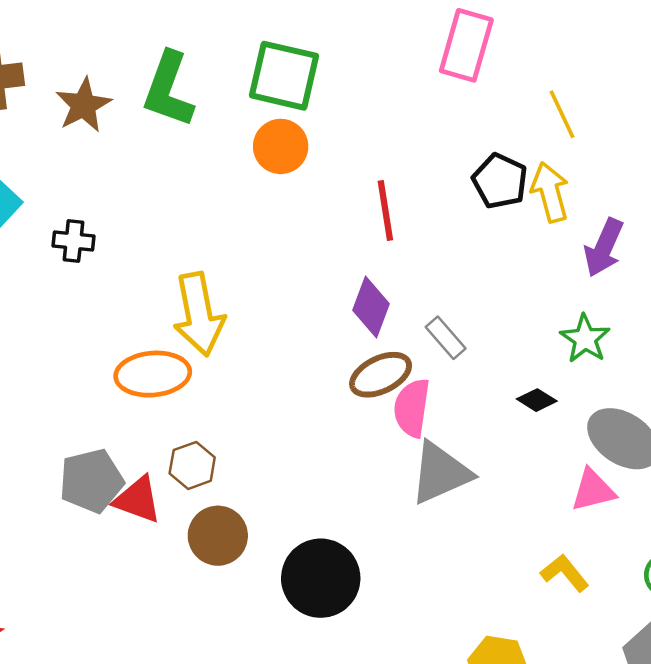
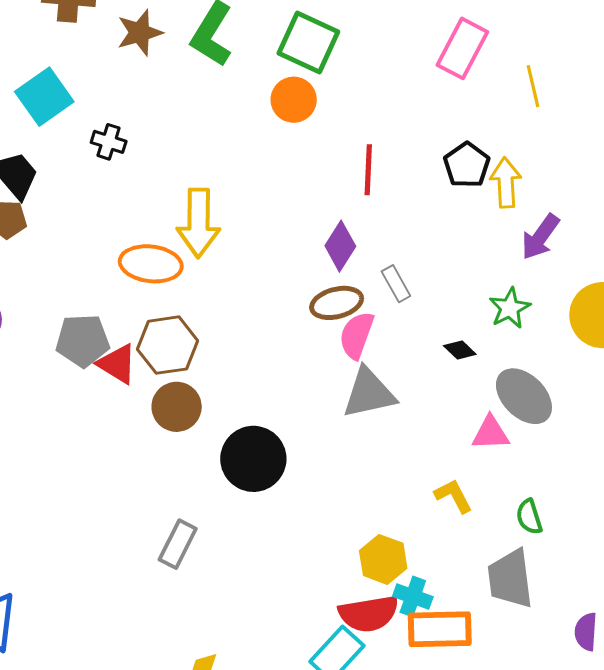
yellow line: (562, 114) -> (533, 86), moved
brown hexagon: (192, 465) -> (168, 345), size x1.5

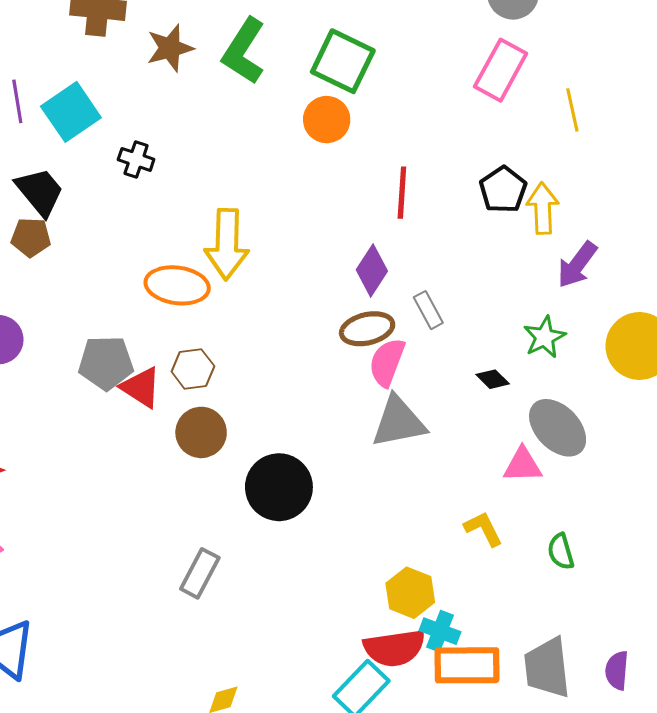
brown hexagon: (168, 345) -> (193, 369), size x0.7
gray trapezoid: (510, 579) -> (547, 668), moved

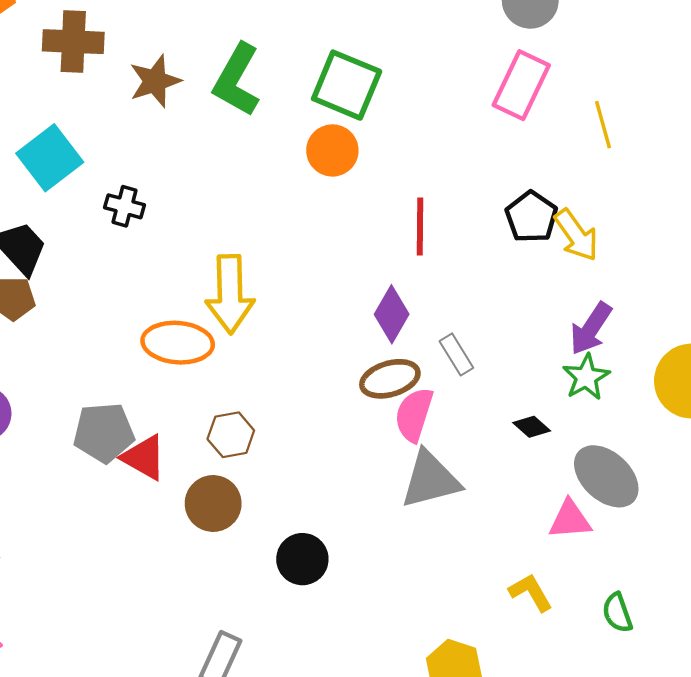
yellow arrow: (543, 208) -> (576, 235), turned 150
purple arrow: (577, 265) -> (591, 328), moved
brown hexagon: (193, 369) -> (231, 435), moved
black circle: (279, 487) -> (302, 559), size x0.7

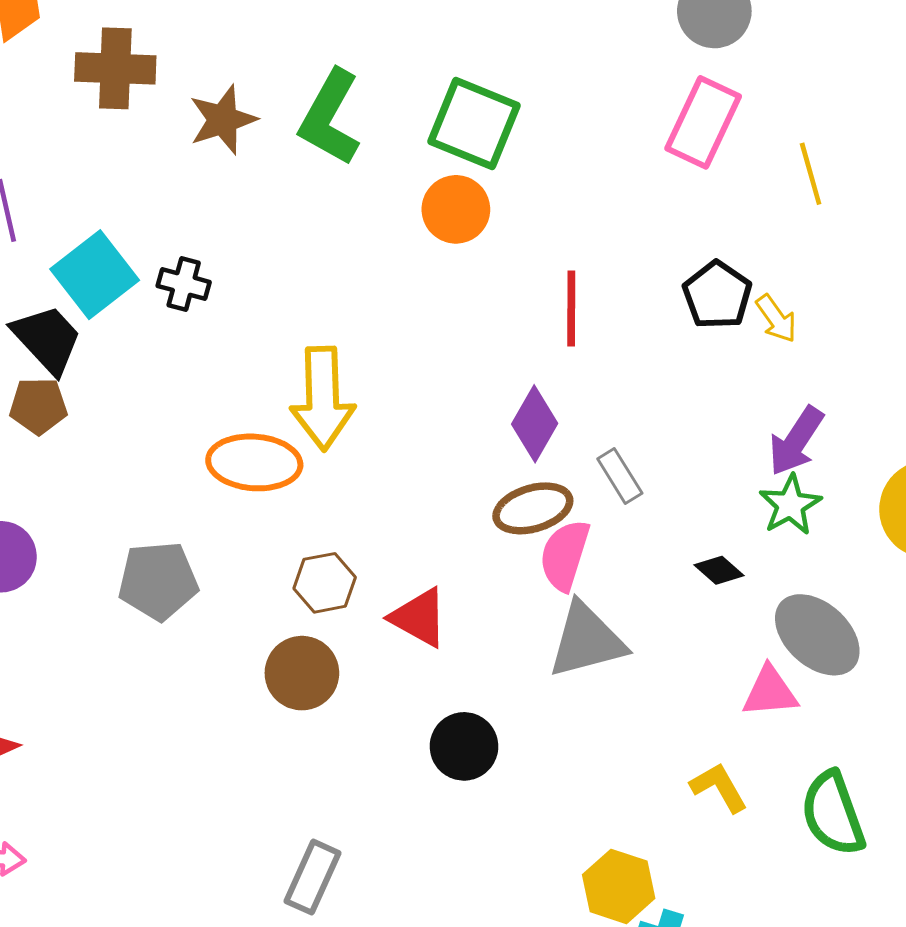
cyan square: (50, 158) -> (95, 275), moved
yellow arrow: (576, 235) -> (776, 319), size x0.7
red triangle: (144, 457) -> (419, 618), moved
black circle: (302, 559) -> (464, 746), moved
green semicircle: (617, 613) -> (833, 814), size x1.6

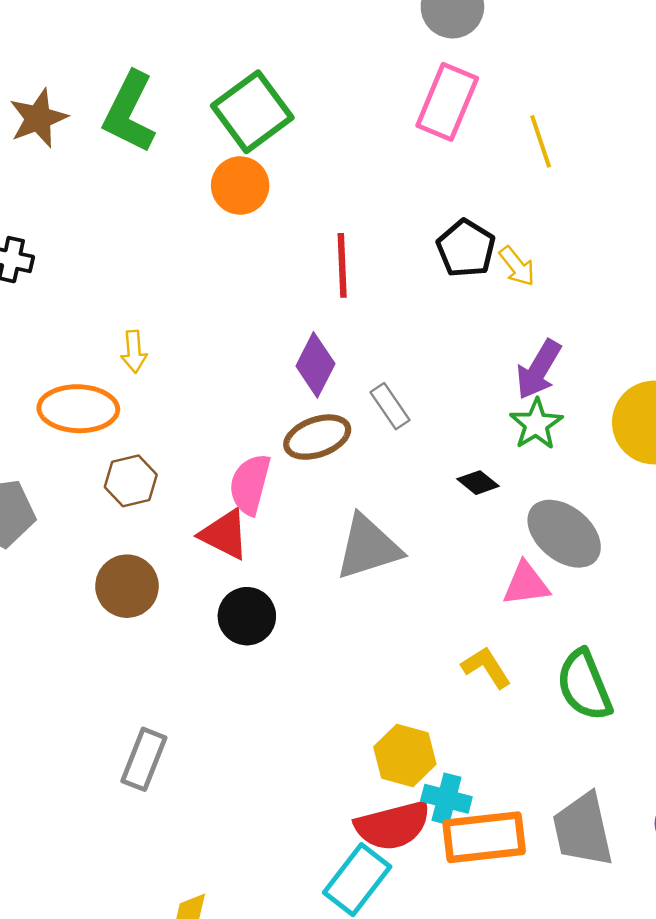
green square: (474, 123) -> (252, 112), turned 34
yellow arrow: (323, 398) -> (134, 352), size x0.5
pink semicircle: (565, 555) -> (250, 484), moved
brown hexagon: (325, 583) -> (131, 481), moved
black circle: (464, 746) -> (247, 616), moved

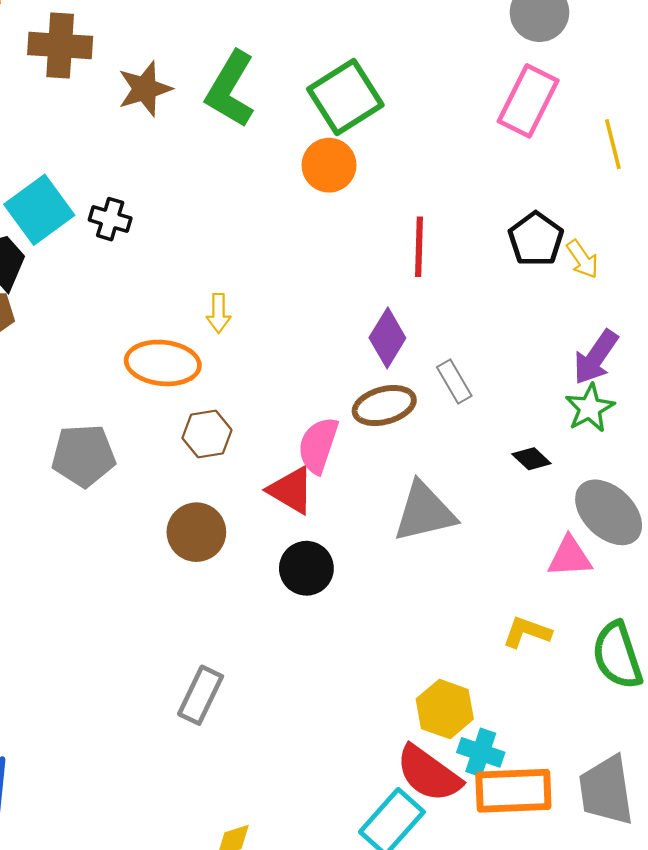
yellow L-shape: (486, 667) -> (527, 632), turned -42
red semicircle: (393, 826) -> (429, 774), turned 46

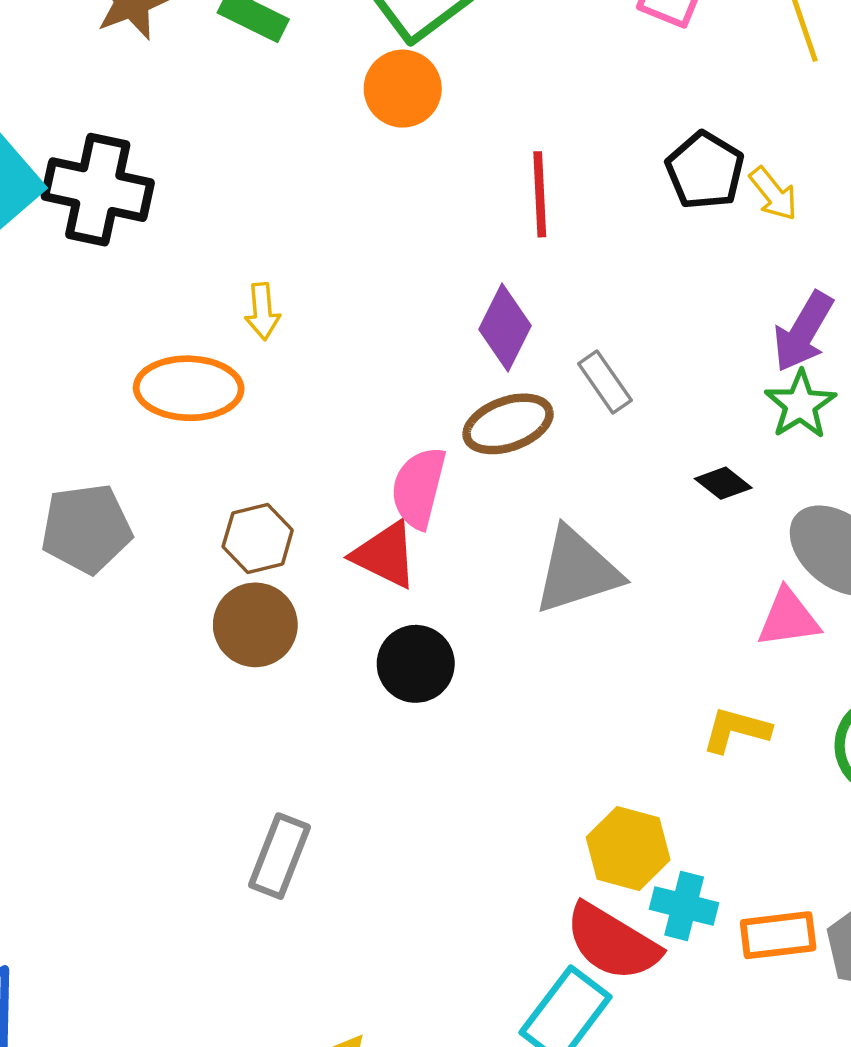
black cross: (110, 219) -> (98, 190), size x1.8
brown hexagon: (207, 434) -> (258, 538), moved
orange rectangle: (513, 791) -> (778, 935), moved, size x0.7

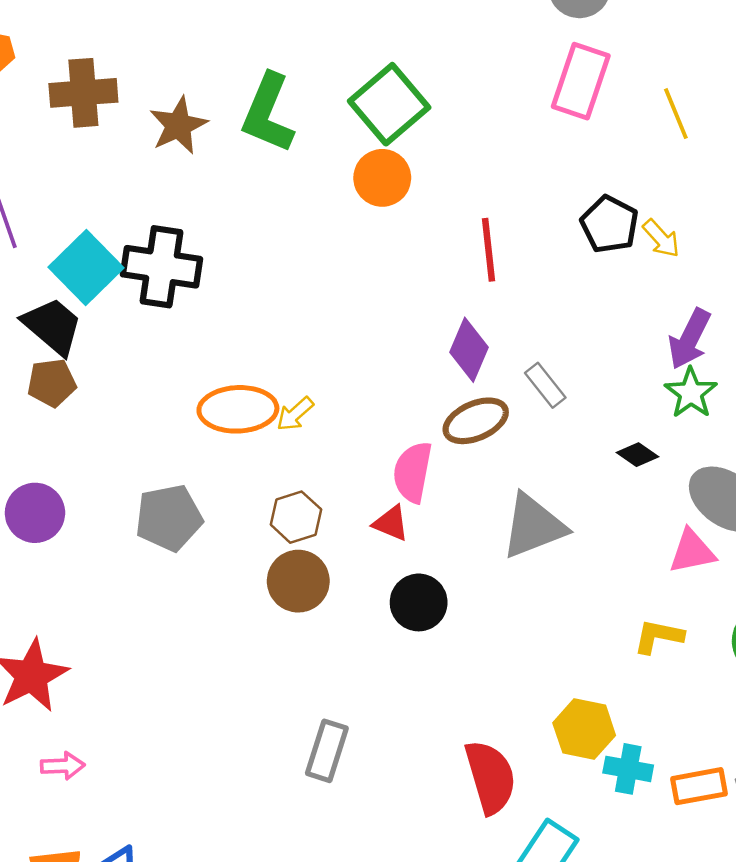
yellow arrow: (262, 311) -> (295, 414), moved, turned 57
red triangle: (385, 555) -> (391, 523), size x0.7
red semicircle: (612, 942) -> (490, 777), moved, turned -134

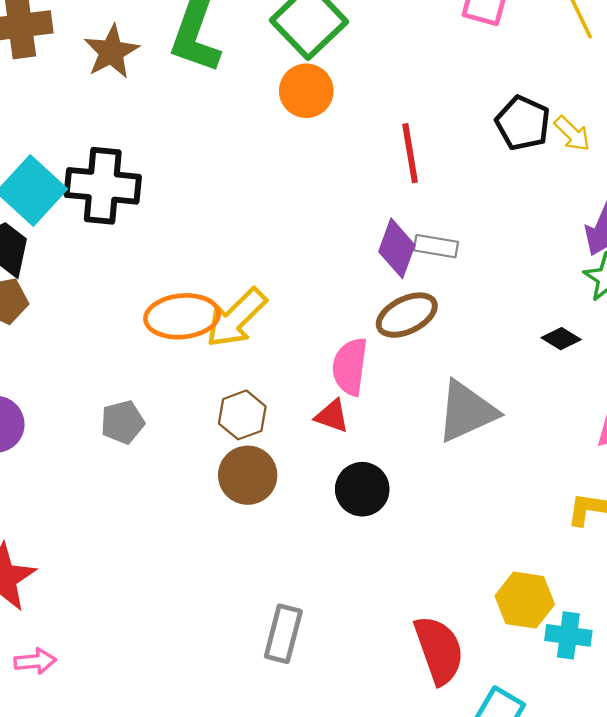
gray rectangle: (545, 385) -> (436, 246), moved, turned -39
yellow arrow: (295, 414) -> (236, 318), size x1.8
gray pentagon: (169, 518) -> (123, 422), size x0.7

